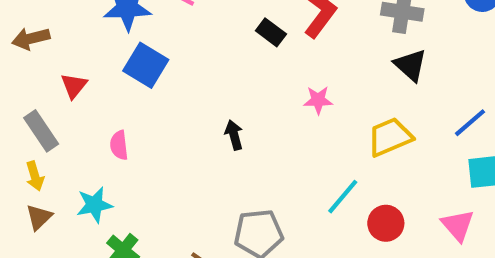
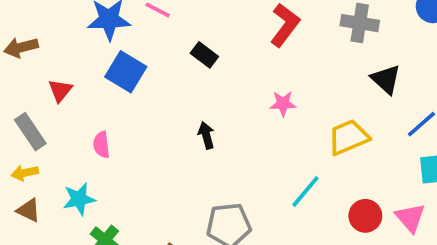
black rectangle: (271, 32) -> (204, 55), moved
black triangle: (410, 65) -> (386, 79), moved
yellow arrow: (35, 176) -> (25, 173), turned 95
brown triangle: (39, 217) -> (28, 210), turned -50
red circle: (386, 223) -> (365, 216), moved

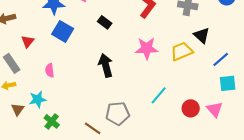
pink star: (283, 104) -> (147, 48), size x1.6
black arrow: (206, 135) -> (106, 65), size x1.6
yellow trapezoid: (348, 137) -> (182, 51), moved
brown triangle: (28, 210) -> (18, 109), moved, turned 40

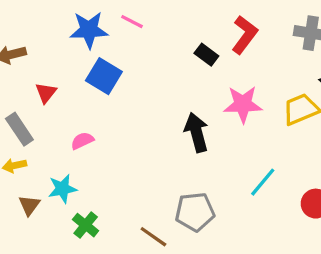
black rectangle: (105, 22) -> (206, 55), moved
black arrow: (106, 65) -> (196, 132), moved
pink semicircle: (50, 70) -> (82, 141), turned 72

